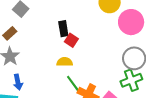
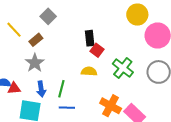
green cross: (131, 80) -> (123, 68), moved, turned -35
green line: (73, 84) -> (61, 89), moved, turned 48

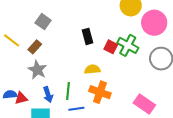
red square: (97, 50) -> (111, 47), moved
green cross: (123, 68) -> (128, 45), moved
orange cross: (111, 106) -> (100, 92), moved

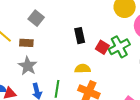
green cross: (128, 45) -> (119, 47), turned 30
brown rectangle: (35, 47) -> (26, 43), turned 48

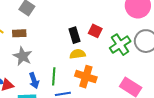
black rectangle: (80, 36) -> (74, 35), moved
green cross: (119, 47) -> (120, 45), moved

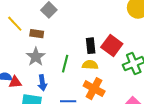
red square: (95, 31) -> (112, 46), size x1.5
green line: (54, 76) -> (65, 64), moved

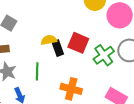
yellow semicircle: (90, 65) -> (49, 40), moved

